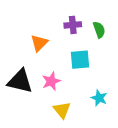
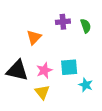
cyan square: (80, 60) -> (69, 67), moved
yellow triangle: (62, 110) -> (42, 92), moved

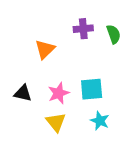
black triangle: (17, 70) -> (23, 93), size x0.6
cyan star: (86, 85) -> (100, 121), moved

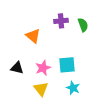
orange triangle: (45, 49) -> (33, 36), turned -35

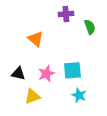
purple cross: (61, 21) -> (66, 14), moved
yellow triangle: (41, 89) -> (32, 96), moved, turned 49

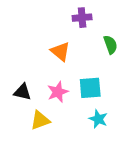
green semicircle: (90, 27) -> (110, 45), moved
orange triangle: (36, 39) -> (60, 51), moved

